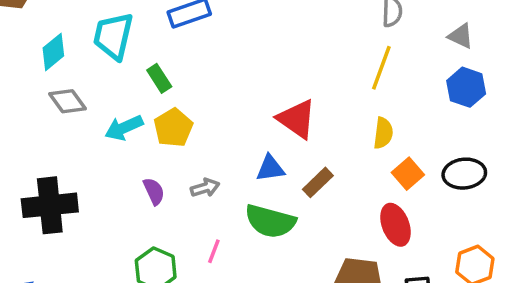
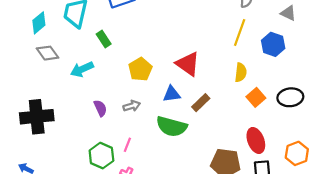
blue hexagon: (466, 87) -> (273, 44), moved
yellow pentagon: (173, 128) -> (140, 69), moved
red ellipse: (396, 225) -> (256, 140), moved
pink line: (214, 251) -> (127, 145), moved

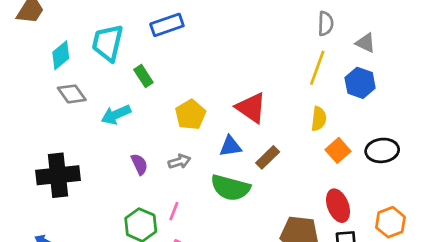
gray triangle: (288, 13) -> (366, 43), moved

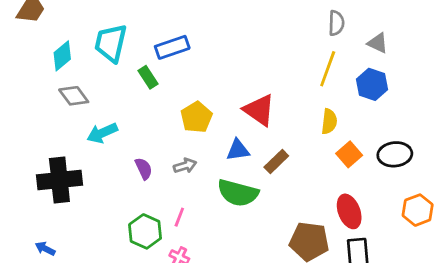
blue rectangle: (167, 25) -> (172, 47), moved
cyan arrow: (116, 115) -> (102, 133), moved
orange hexagon: (390, 222) -> (418, 210), moved

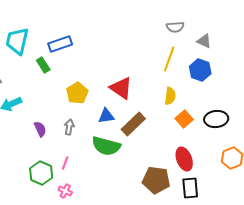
gray semicircle: (336, 23) -> (175, 27), turned 84
brown rectangle: (276, 161) -> (133, 124), size x1.4
gray arrow: (185, 166) -> (69, 127), turned -63

